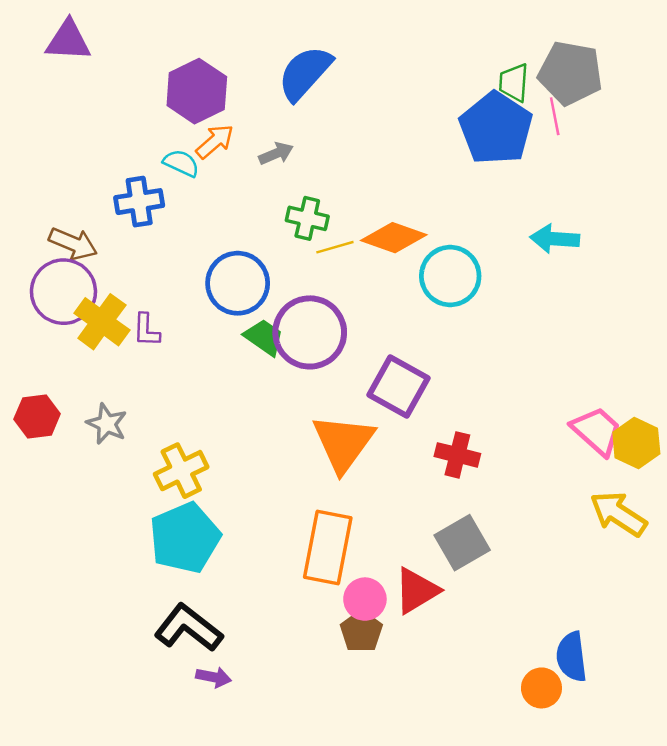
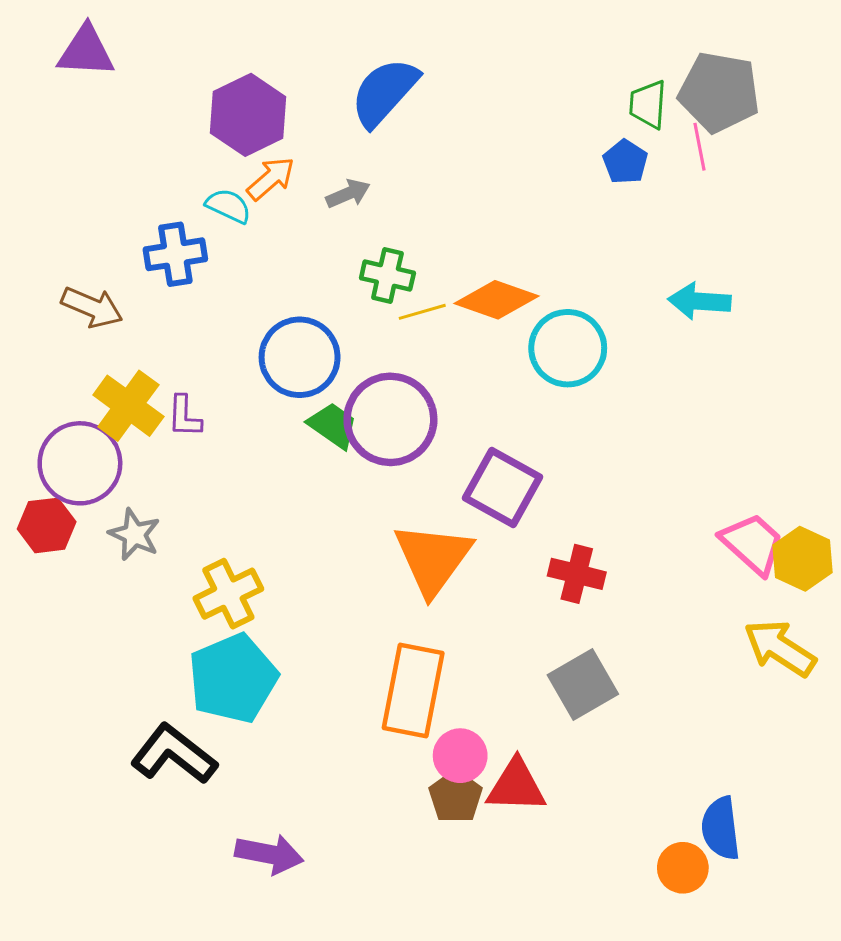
blue pentagon: (496, 128) -> (625, 162), size x0.5
purple circle: (63, 292) -> (80, 463), moved
red triangle: (417, 591) -> (516, 786), moved, turned 33
black L-shape: (188, 628) -> (174, 754), moved
purple arrow: (214, 677) -> (269, 854), size x1.5

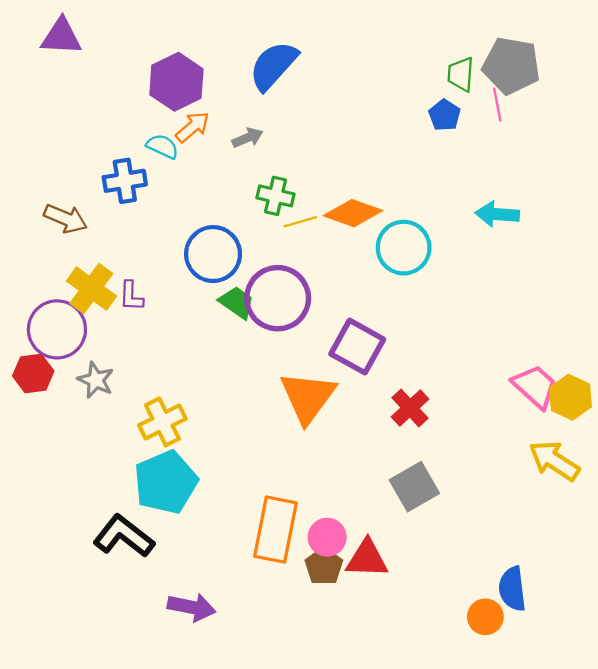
red cross: (577, 574) -> (410, 408), turned 33
orange rectangle: (413, 691) -> (276, 530), moved

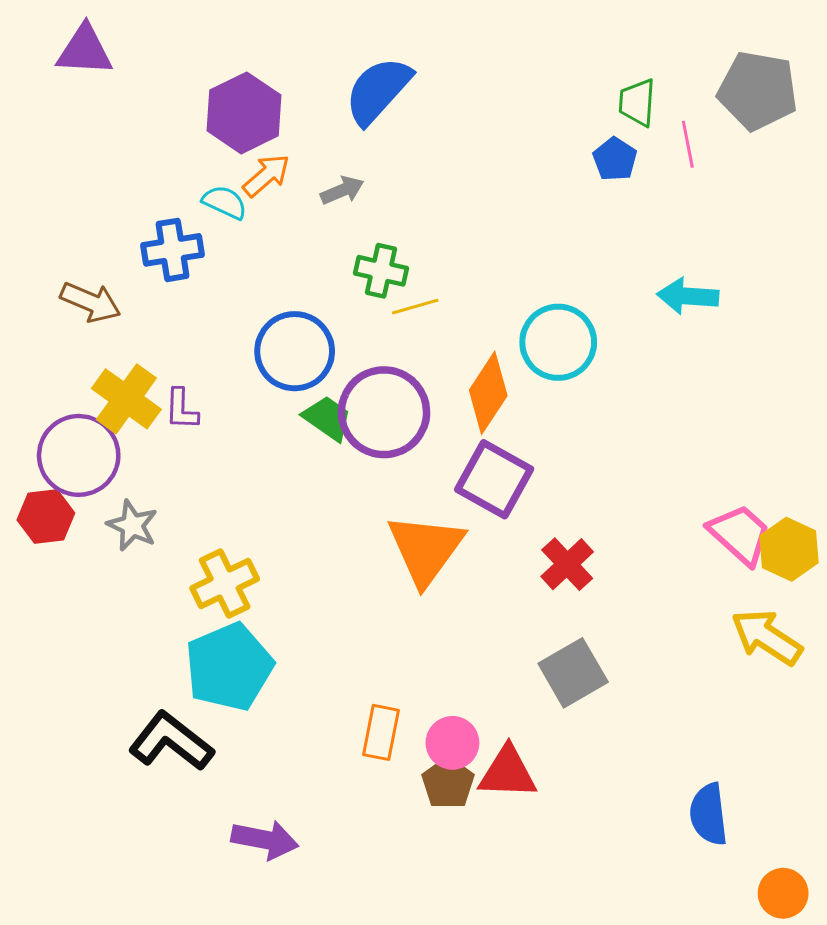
gray pentagon: (511, 66) -> (758, 91), moved
orange diamond: (353, 213) -> (488, 393), moved, turned -76
orange rectangle: (276, 530) -> (381, 732), size x0.6
orange circle: (485, 617) -> (783, 893), moved

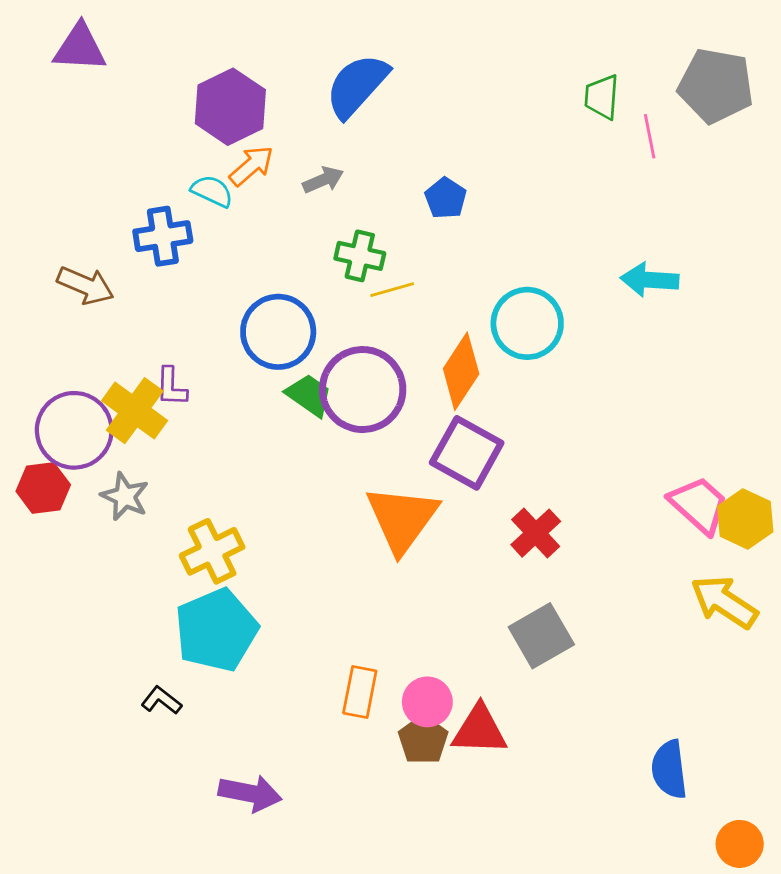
blue pentagon: (615, 159) -> (446, 198), moved
yellow cross: (126, 399) -> (135, 411), moved
black L-shape: (171, 741) -> (161, 700), size x0.5

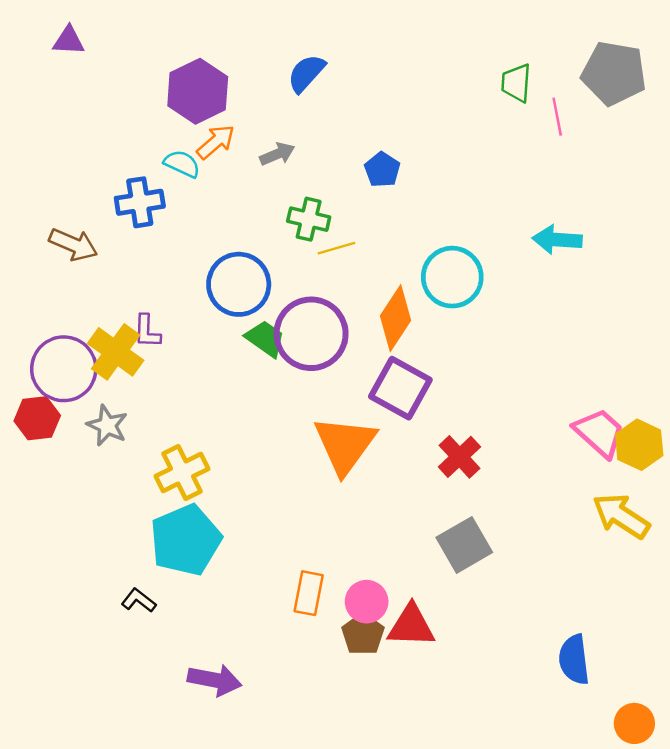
purple triangle: (80, 48) -> (69, 41), size x0.7
blue semicircle: (357, 86) -> (306, 73), size x0.7

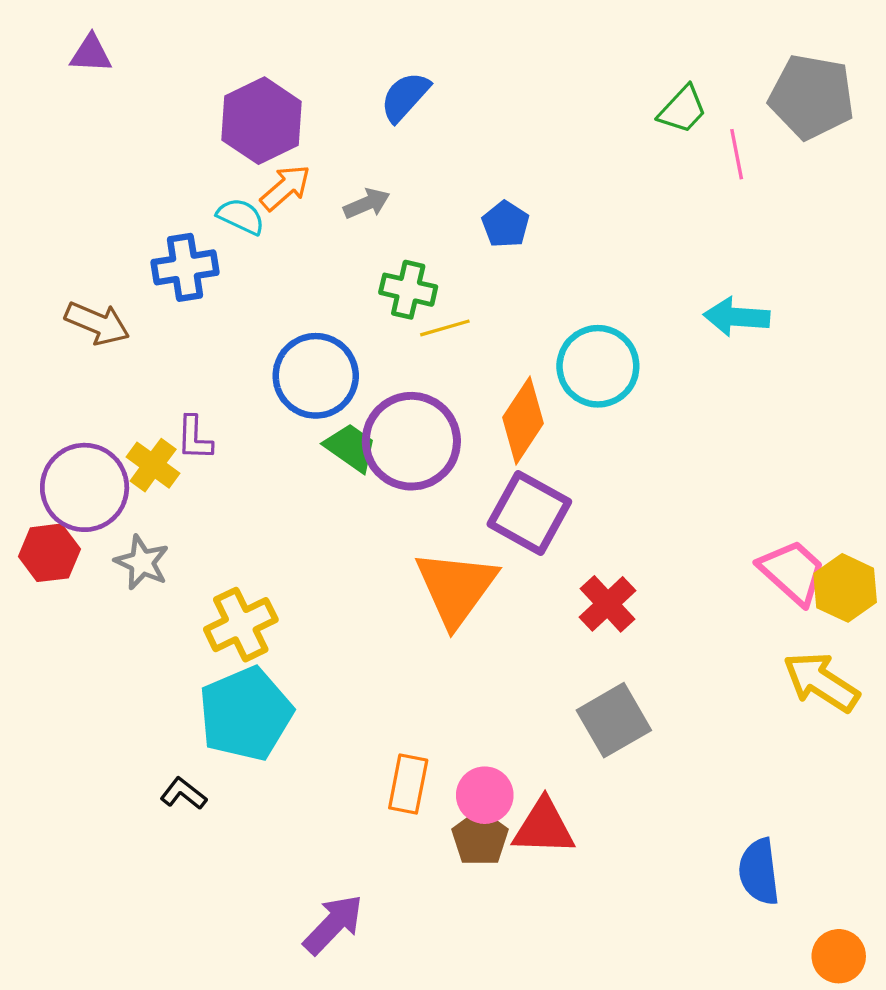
green trapezoid: (516, 83) -> (682, 110), turned -141
yellow cross: (116, 352) -> (153, 465), size x0.7
purple arrow: (215, 680) -> (333, 924), moved, turned -57

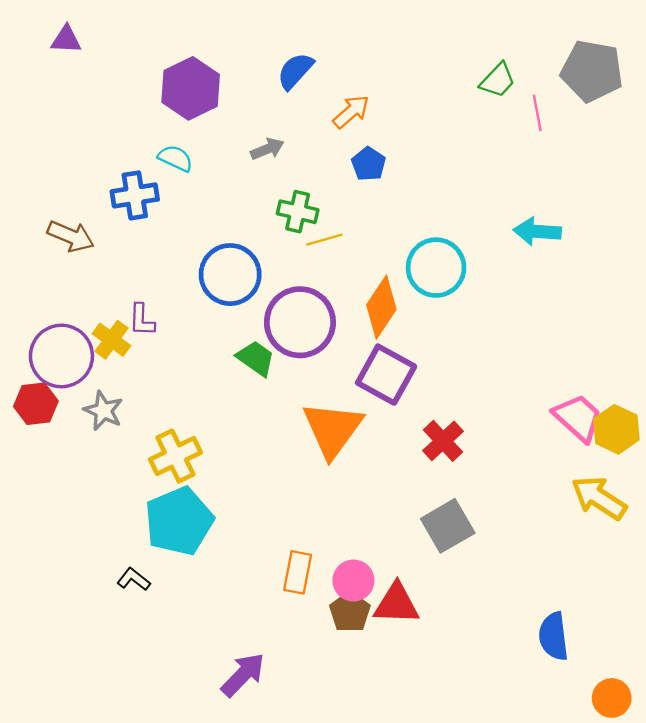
orange arrow: (285, 188) -> (351, 112), moved
green trapezoid: (351, 448) -> (256, 358), moved

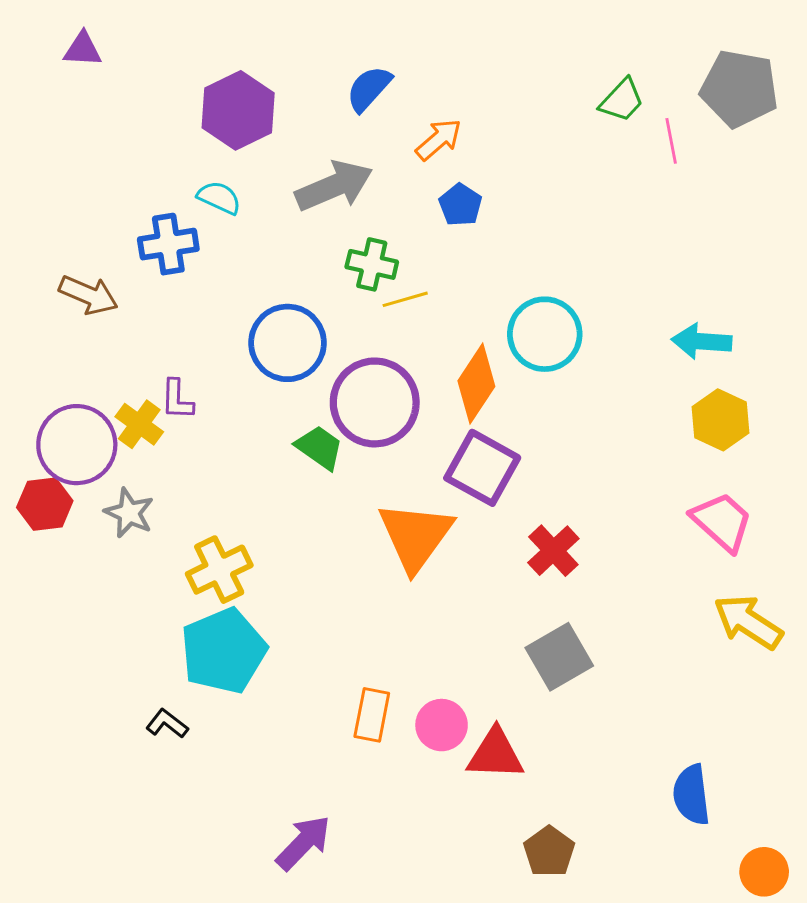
gray arrow: (267, 149) -> (334, 186), size x1.8
cyan arrow: (537, 232) -> (702, 341), moved
yellow hexagon: (616, 429) -> (721, 420), moved
brown pentagon: (350, 612) -> (549, 851), moved

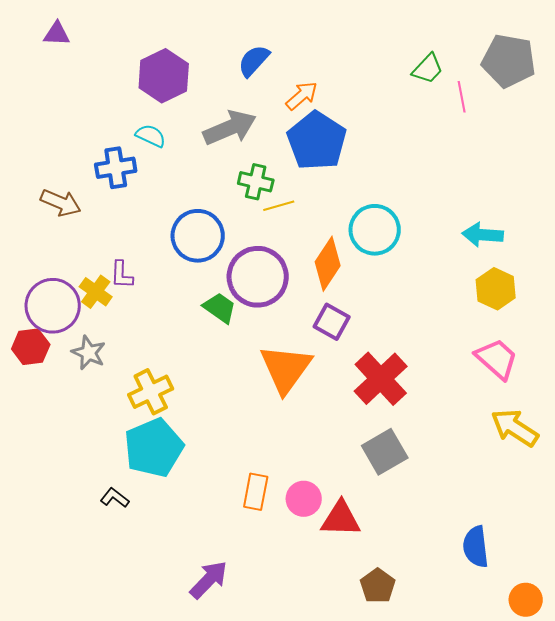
blue pentagon: (460, 205) -> (317, 141), size x2.0
purple square: (482, 468) -> (332, 322), size x0.7
red cross: (553, 551) -> (381, 379), size x1.5

